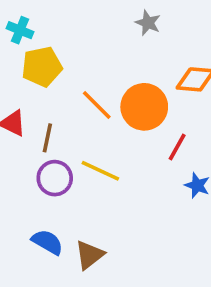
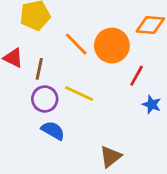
blue semicircle: (47, 242) -> (53, 131), moved
brown triangle: (89, 255) -> (111, 157), moved

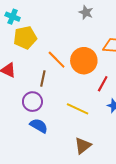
brown line: (39, 69) -> (43, 78), moved
yellow line: (79, 94) -> (78, 109), moved

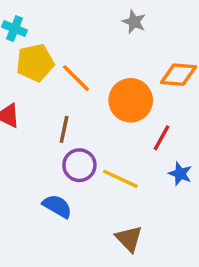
orange line: (57, 60) -> (76, 78), moved
purple circle: (32, 102) -> (79, 165), moved
brown triangle: (83, 146) -> (129, 239), turned -36

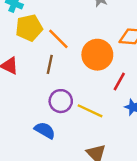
brown line: (64, 129) -> (50, 64), moved

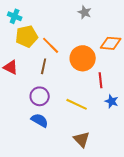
red line: (119, 82) -> (101, 80), turned -35
purple circle: (61, 101) -> (40, 96), moved

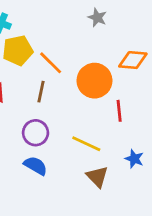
blue star: (112, 101) -> (134, 159), moved
brown triangle: (82, 139) -> (97, 177), moved

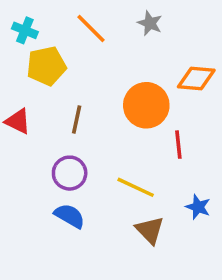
orange line: (51, 63) -> (91, 29), moved

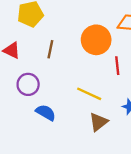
purple circle: (70, 173) -> (28, 84), moved
brown triangle: (150, 230) -> (98, 122), turned 36

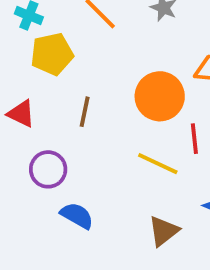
yellow line: (89, 94) -> (158, 164), moved

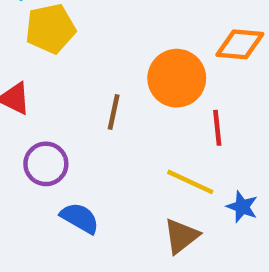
brown line: (85, 112) -> (114, 112), moved
yellow line: (158, 164) -> (190, 182), moved

